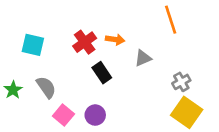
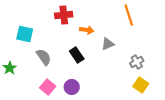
red cross: (85, 42) -> (64, 15), moved, turned 30
gray semicircle: (46, 87) -> (44, 57), moved
yellow square: (187, 112) -> (141, 85), size x0.7

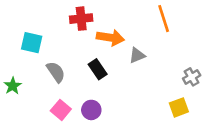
orange arrow: (87, 30) -> (110, 38), size x1.5
gray cross: (137, 62) -> (192, 77), moved
yellow square: (141, 85) -> (179, 107), turned 35

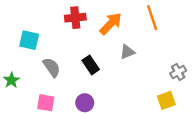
orange arrow: (110, 38) -> (111, 24), moved, turned -55
pink square: (61, 110) -> (46, 103), moved, turned -30

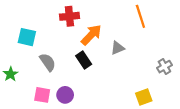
orange arrow: (111, 24) -> (91, 35), moved
yellow square: (166, 100) -> (144, 97), moved
purple circle: (85, 103) -> (65, 95), moved

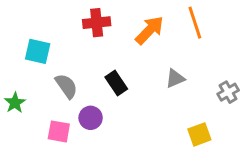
orange arrow: (91, 35) -> (149, 30), moved
gray triangle: (118, 48) -> (175, 79), moved
purple circle: (65, 95) -> (91, 118), moved

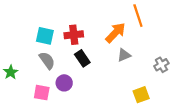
red cross: (97, 23) -> (74, 35), moved
orange arrow: (149, 30) -> (115, 33), moved
cyan square: (38, 51) -> (45, 36), moved

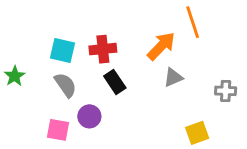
gray cross: (161, 65) -> (226, 91), turned 32
green star: (11, 72) -> (15, 76), moved

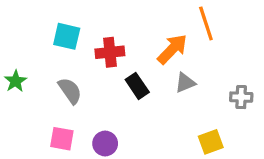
cyan square: (62, 51) -> (67, 36), moved
black rectangle: (115, 82) -> (137, 86), moved
purple circle: (89, 116) -> (105, 144), moved

